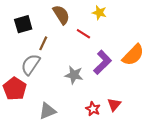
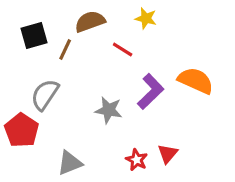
brown semicircle: (61, 15) -> (90, 22), turned -78
brown line: (43, 43) -> (65, 49), moved
orange semicircle: (133, 55) -> (196, 81), turned -110

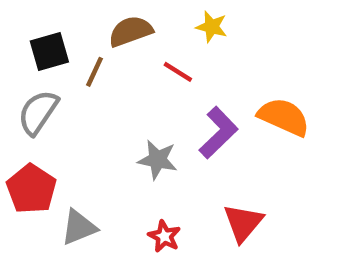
gray semicircle: (45, 95) -> (38, 112), moved
red triangle: (168, 154) -> (243, 223), size x1.4
red star: (137, 160) -> (164, 236), moved
gray triangle: (70, 163) -> (79, 227), moved

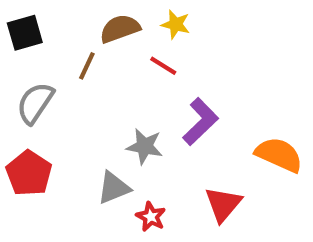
yellow star: (212, 27) -> (176, 24), moved
black square: (49, 52) -> (25, 33), moved
orange semicircle: (284, 117) -> (279, 155), moved
gray triangle: (79, 227) -> (114, 188), moved

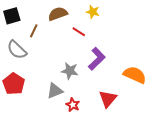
yellow star: (176, 24) -> (93, 12), moved
brown line: (87, 66) -> (34, 31), moved
gray semicircle: (35, 103) -> (17, 50), turned -80

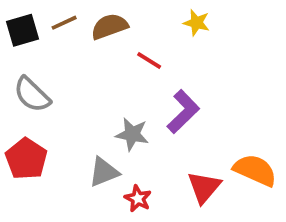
yellow star: (93, 12) -> (196, 23), moved
brown line: (34, 31) -> (64, 23), moved, turned 40
orange semicircle: (135, 75) -> (255, 170), moved

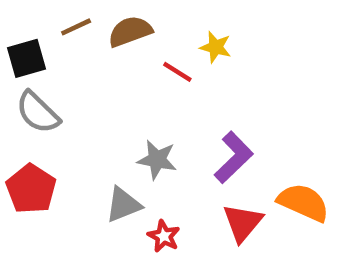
yellow star: (196, 23) -> (216, 47), moved
black square: (22, 30) -> (27, 58), moved
purple L-shape: (183, 112) -> (234, 157), moved

